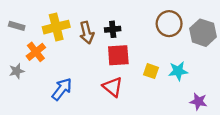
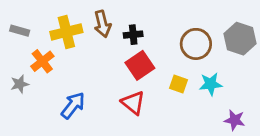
brown circle: (169, 24) -> (196, 44), moved
brown arrow: (87, 33) -> (102, 24), moved
red square: (118, 55) -> (140, 65), turned -30

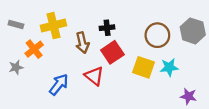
brown arrow: (102, 24) -> (82, 43), moved
yellow square: (179, 84) -> (143, 67), size x1.5
red triangle: (133, 103) -> (94, 76), moved

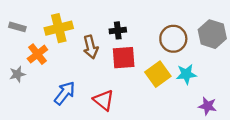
red square: (112, 52) -> (124, 58), turned 30
yellow square: (143, 67) -> (158, 74), turned 35
red triangle: (94, 76) -> (104, 100), moved

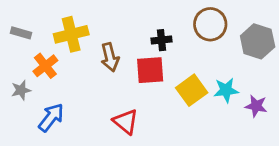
black cross: (118, 30) -> (162, 40), moved
brown circle: (173, 39) -> (210, 24), moved
blue arrow: (65, 93) -> (51, 117), moved
purple star: (208, 106) -> (256, 106), moved

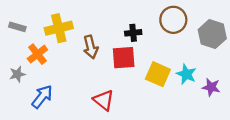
yellow square: (192, 90) -> (158, 74), turned -30
cyan star: (226, 90) -> (186, 74), turned 30

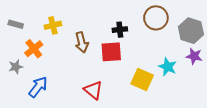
yellow cross: (59, 28) -> (53, 25), size x0.7
yellow square: (158, 74) -> (142, 79), moved
purple star: (211, 87) -> (194, 56), moved

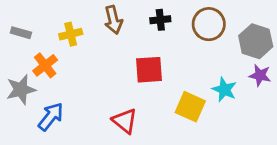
black cross: (120, 30) -> (160, 20), moved
brown arrow: (82, 42) -> (113, 20), moved
gray star: (16, 67) -> (21, 90), size x1.5

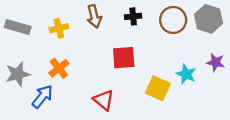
gray rectangle: (21, 33) -> (18, 27), size x1.5
gray hexagon: (256, 41) -> (208, 19), moved
orange cross: (45, 65) -> (59, 68), moved

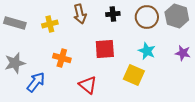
orange cross: (59, 68) -> (62, 58), moved, turned -36
cyan star: (186, 74) -> (147, 51), moved

